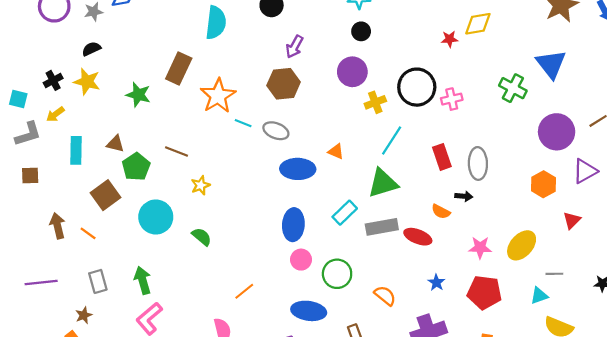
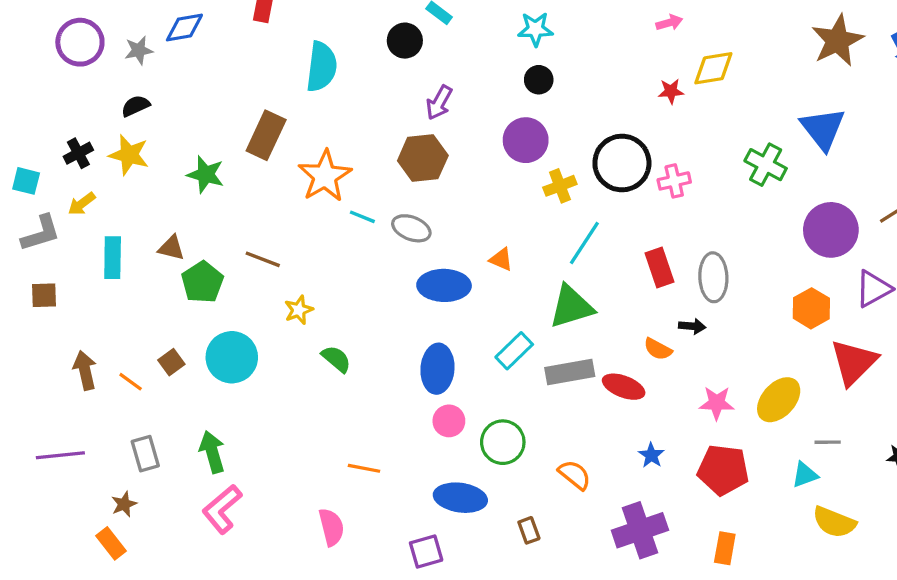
brown square: (106, 195) -> (171, 362), moved, size x0.6
red triangle: (572, 220) -> (854, 362), size x1.8
green semicircle: (202, 237) -> (336, 359), moved
orange line: (244, 291) -> (364, 468), turned 50

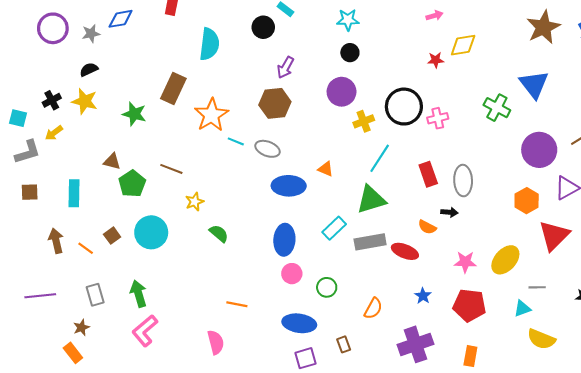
cyan rectangle: (113, 258) -> (74, 193), moved
green circle: (503, 442) -> (327, 287), size x0.7
orange semicircle: (575, 475) -> (373, 308), turned 80
purple square: (426, 552) -> (306, 358), moved

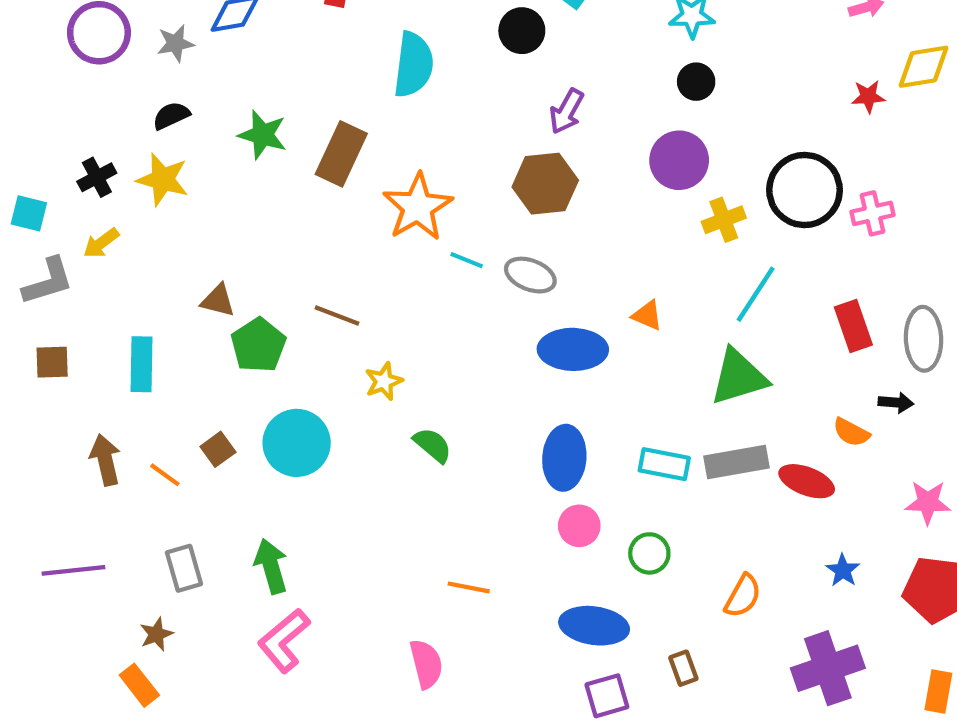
green star: (134, 114) -> (263, 135), moved
cyan rectangle: (334, 228) -> (664, 464), moved, turned 55

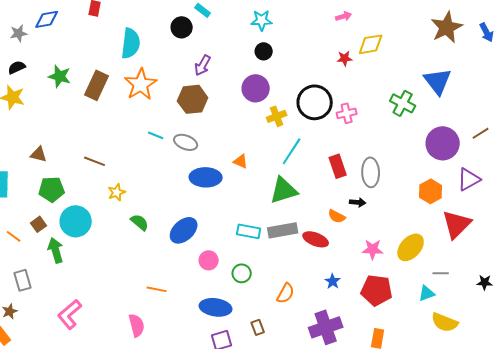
orange star: (418, 207) -> (141, 84), moved
green pentagon: (258, 345) -> (52, 189), moved, turned 30
blue ellipse: (564, 458) -> (184, 230), moved, turned 44
green arrow: (271, 566) -> (56, 250), moved

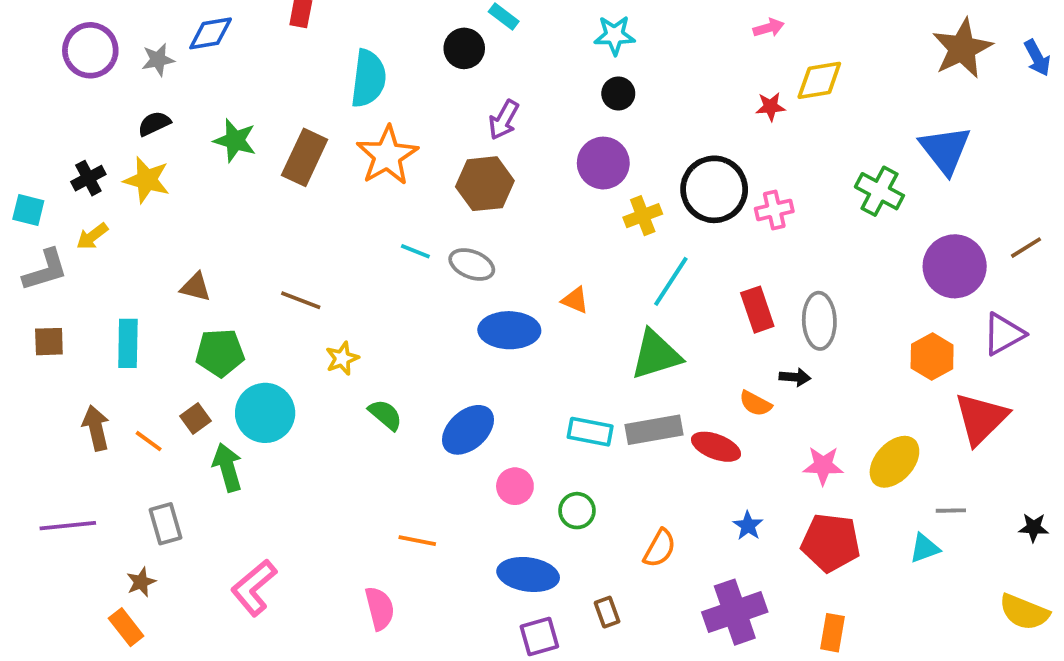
yellow semicircle: (445, 322) -> (1024, 612), moved

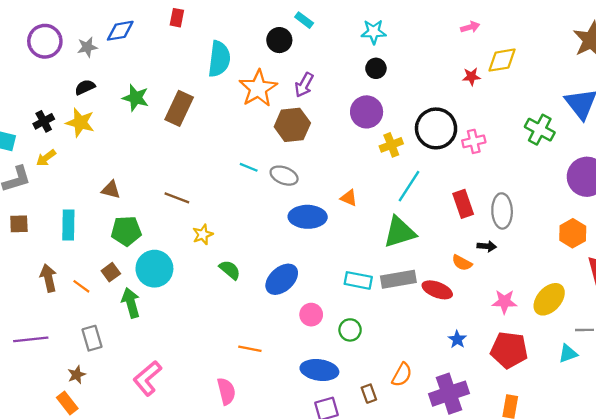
orange star: (387, 155) -> (258, 88), moved
orange semicircle: (660, 548) -> (402, 375), moved

